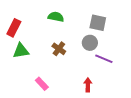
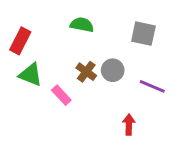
gray circle: (90, 43) -> (113, 70), moved
green triangle: (21, 51) -> (31, 75), turned 30
pink rectangle: (42, 84) -> (61, 95), moved

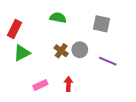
green triangle: (31, 75) -> (22, 53), turned -48
pink rectangle: (61, 95) -> (40, 85), moved, turned -72
red arrow: (129, 124) -> (68, 84), moved

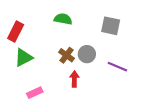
red arrow: (68, 84) -> (74, 79), moved
pink rectangle: (40, 85) -> (35, 93), moved

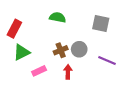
brown cross: (66, 55) -> (61, 50), turned 32
pink rectangle: (35, 93) -> (39, 71), moved

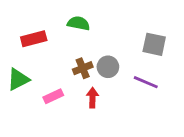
gray square: (101, 24) -> (154, 44), moved
red rectangle: (14, 29) -> (34, 39), moved, turned 48
green triangle: (22, 52) -> (18, 79), moved

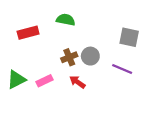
green triangle: (18, 79) -> (16, 80), moved
red arrow: (93, 98) -> (77, 82), turned -56

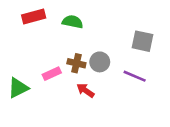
red rectangle: (28, 33) -> (34, 17), moved
brown cross: (69, 57) -> (76, 63), turned 35
pink rectangle: (45, 81) -> (52, 74), moved

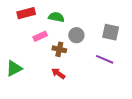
gray circle: (100, 62) -> (76, 35), moved
pink rectangle: (52, 74) -> (40, 36), moved
red arrow: (85, 90) -> (58, 73), moved

